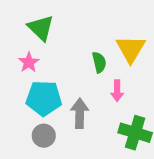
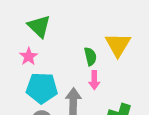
pink arrow: (117, 91) -> (94, 80), moved

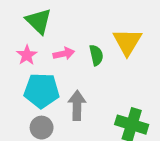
pink arrow: (94, 80) -> (64, 54), moved, turned -102

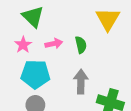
yellow triangle: (127, 42) -> (108, 19), moved
gray arrow: (77, 105) -> (81, 82), moved

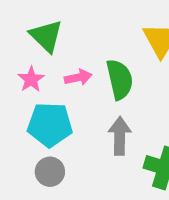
green semicircle: (81, 45) -> (120, 79), size x1.5

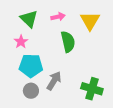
pink arrow: (78, 77) -> (58, 17), moved
gray arrow: (120, 136) -> (54, 81), moved, turned 30

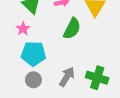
green semicircle: (68, 42) -> (72, 29), turned 40
gray arrow: (54, 81) -> (67, 77), moved

